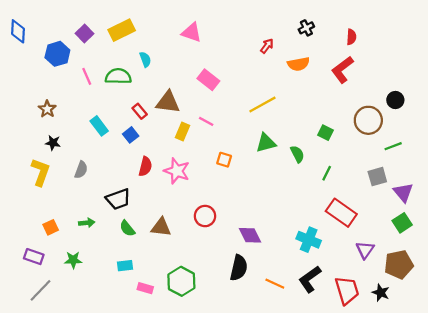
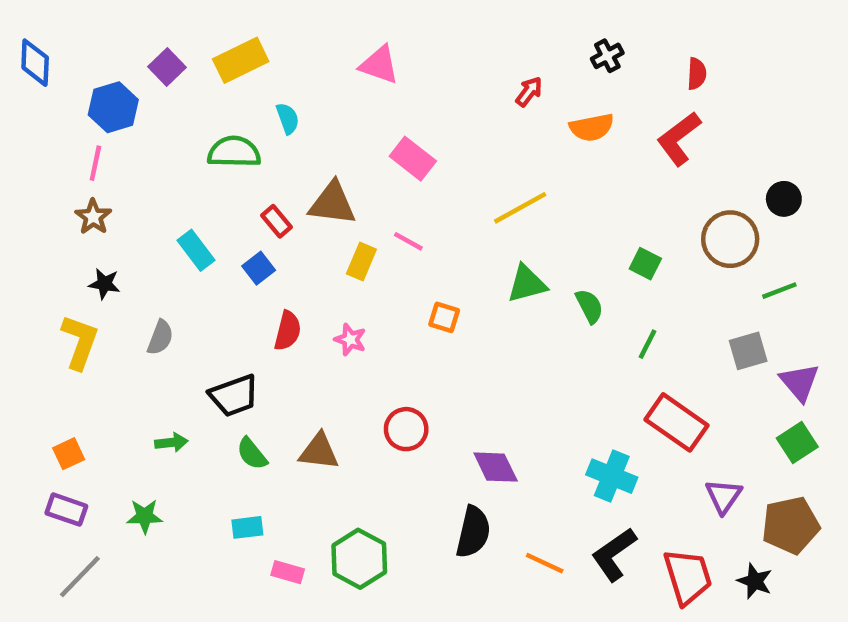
pink line: (87, 76) -> (95, 163), moved, turned 36
pink star: (177, 171) -> (350, 340), size x0.6
orange square: (51, 227) -> (69, 454), moved

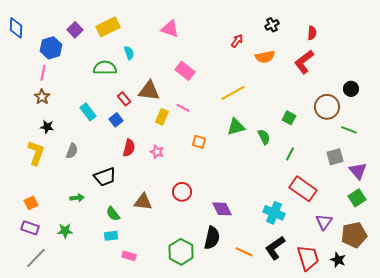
green line: (779, 291) -> (349, 130), turned 42
green semicircle: (252, 454) -> (113, 214), moved
green hexagon: (359, 559) -> (181, 252), moved

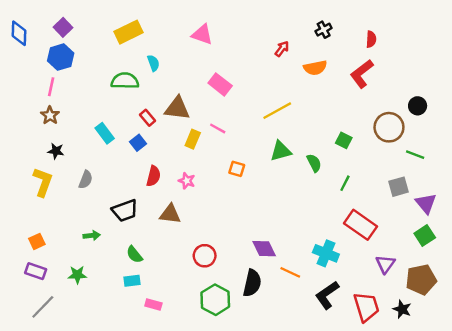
purple square: (75, 30) -> (63, 27), moved
red circle: (182, 192) -> (205, 256), moved
brown triangle: (143, 202) -> (170, 214), moved
orange line: (244, 252) -> (290, 272), moved

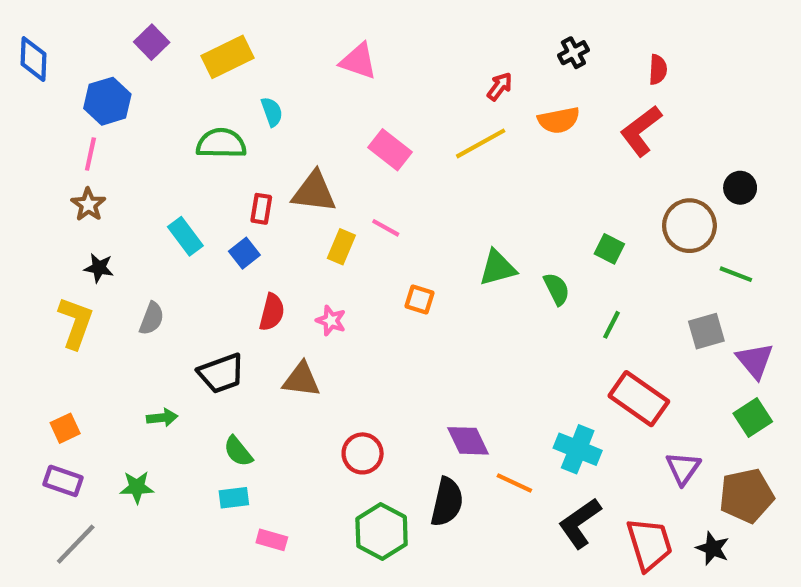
purple square: (63, 27) -> (152, 42), moved
yellow line: (277, 111) -> (481, 143), moved
red rectangle: (147, 118) -> (261, 209), turned 49

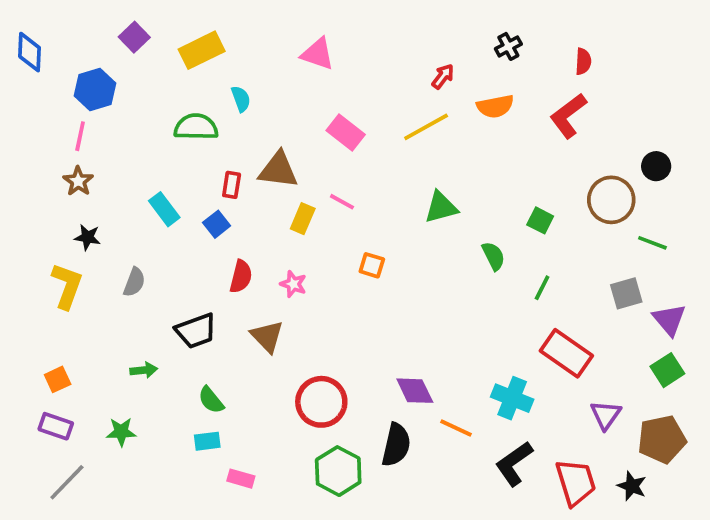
green triangle: (498, 268) -> (441, 207), moved
brown triangle: (301, 380) -> (267, 336), turned 39
red circle: (363, 453) -> (321, 402), size x1.4

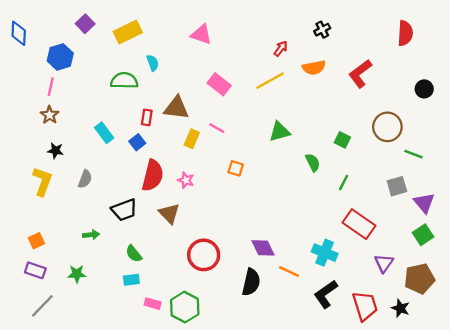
red semicircle: (583, 61) -> (405, 33), moved, size x1.5
black circle: (656, 166) -> (424, 89), moved
red semicircle: (241, 277) -> (153, 175), size x1.5
green hexagon: (338, 471) -> (185, 307), moved

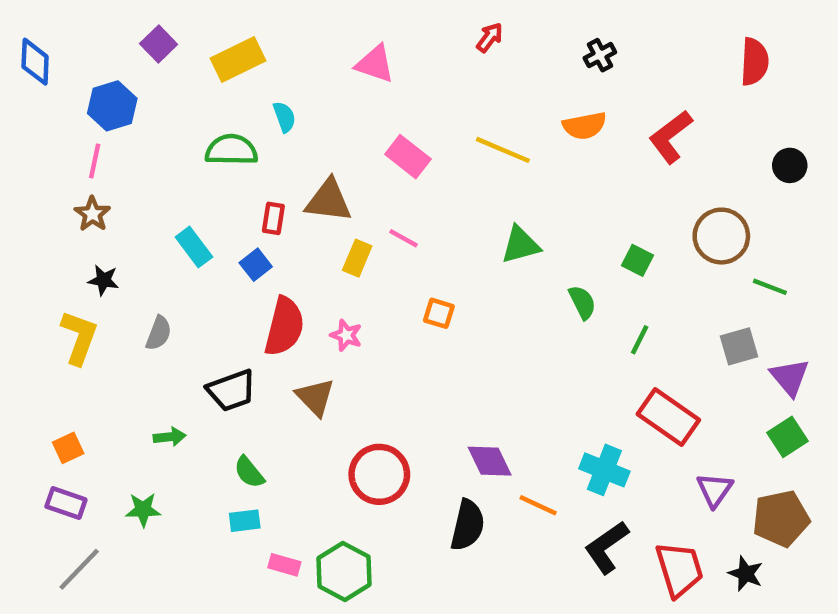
red arrow: (281, 49) -> (490, 37), moved
yellow line: (270, 81) -> (503, 150), turned 52

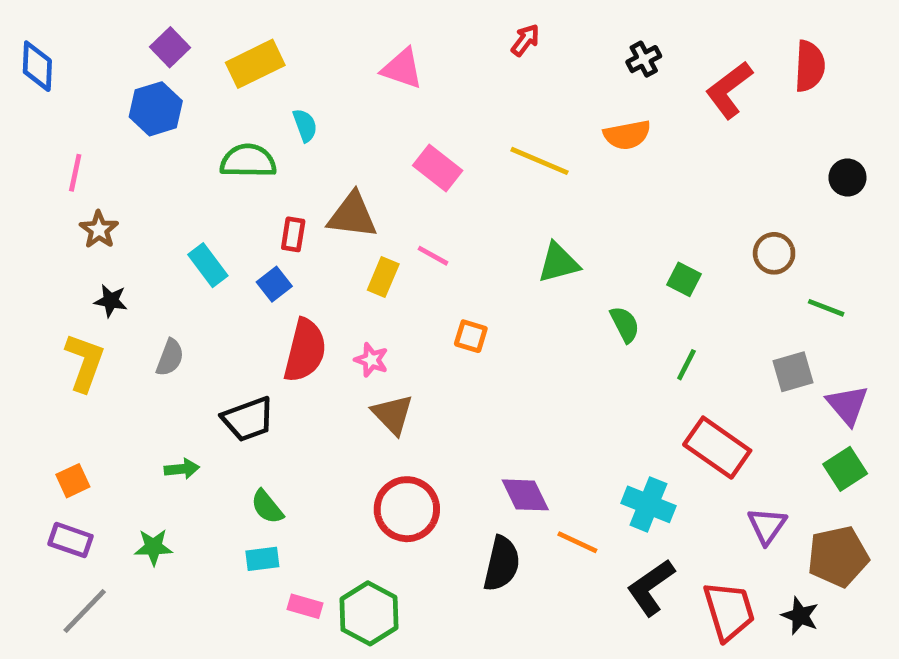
blue hexagon: (112, 106) -> (156, 109), moved
red L-shape: (671, 137) -> (729, 90), moved
pink line: (95, 161) -> (75, 173), moved
brown circle: (721, 236) -> (774, 253), size x0.7
brown triangle: (315, 397) -> (393, 414), moved

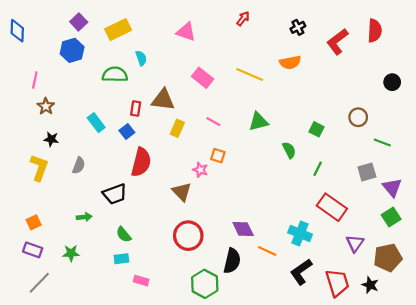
pink line: (433, 256) -> (213, 122), moved
pink star: (371, 360) -> (200, 170), moved
green hexagon: (369, 613) -> (205, 284), moved

